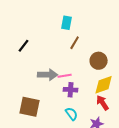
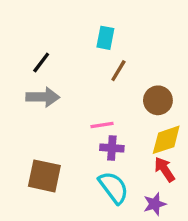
black line: (24, 46) -> (41, 62), moved
gray arrow: (48, 75) -> (43, 97), moved
cyan semicircle: (72, 114) -> (114, 188), size x1.5

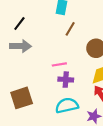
brown square: (44, 176) -> (22, 98), turned -30
cyan semicircle: (114, 188) -> (67, 105), turned -65

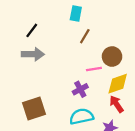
pink line: (59, 64) -> (94, 69), moved
purple cross: (66, 80) -> (80, 89), turned -32

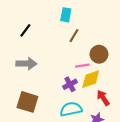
gray arrow: (33, 54) -> (26, 64), moved
yellow diamond: (118, 84) -> (91, 79), moved
brown square: (34, 109) -> (27, 102), turned 35

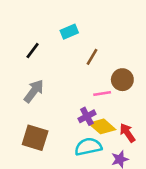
cyan rectangle: (66, 15) -> (69, 32), moved, turned 56
gray arrow: (26, 64) -> (34, 91), turned -54
yellow diamond: (91, 79) -> (102, 126), moved, turned 60

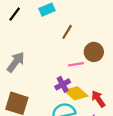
black line: (33, 51) -> (15, 14), moved

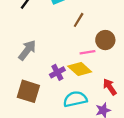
purple cross: (63, 84) -> (57, 72), moved
yellow diamond: (76, 93) -> (80, 69), moved

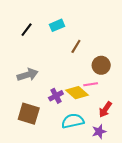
gray arrow: (27, 50) -> (28, 75), turned 36
pink line: (87, 52) -> (91, 84), moved
red arrow: (110, 87) -> (105, 109), turned -112

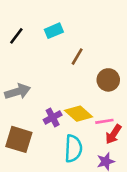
pink line: (91, 84) -> (104, 121), moved
cyan semicircle: (73, 121) -> (73, 149), turned 105

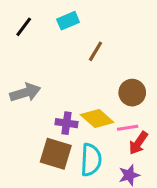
brown circle: (108, 80) -> (132, 93), moved
purple cross: (53, 117) -> (67, 123), turned 36
brown square: (19, 139) -> (56, 154), moved

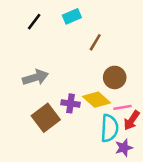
brown circle: (132, 93) -> (115, 77), moved
brown square: (56, 154) -> (46, 118), moved, turned 36
cyan semicircle: (91, 160) -> (109, 128), moved

